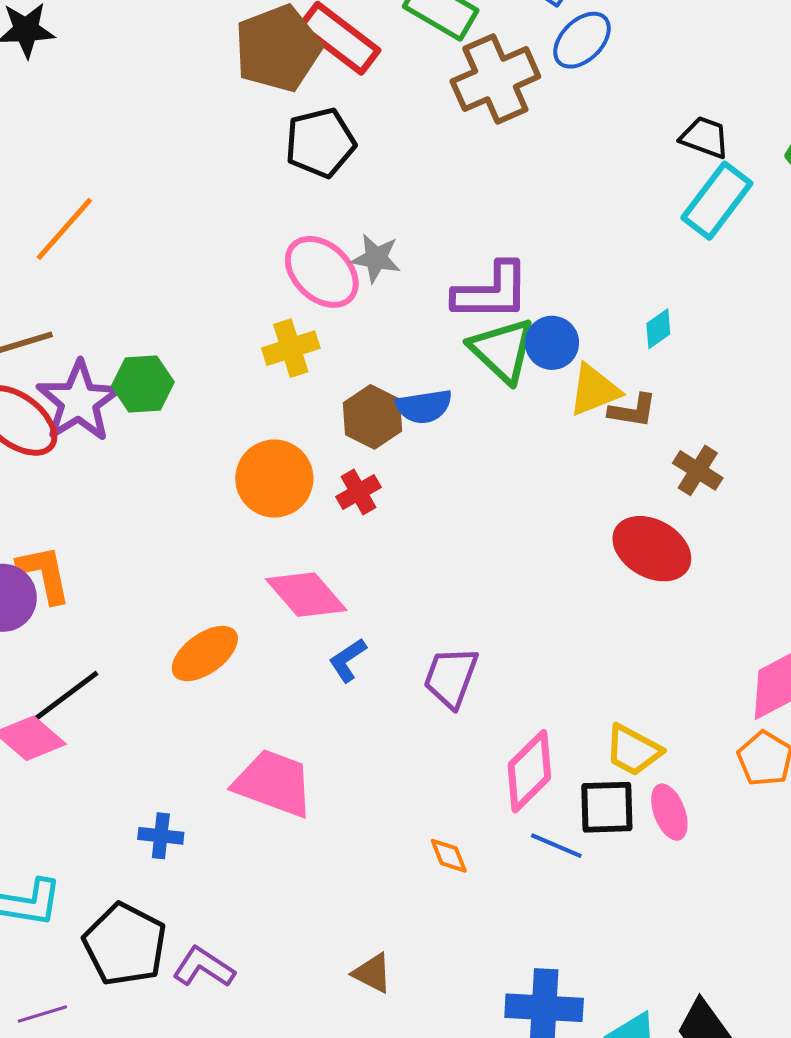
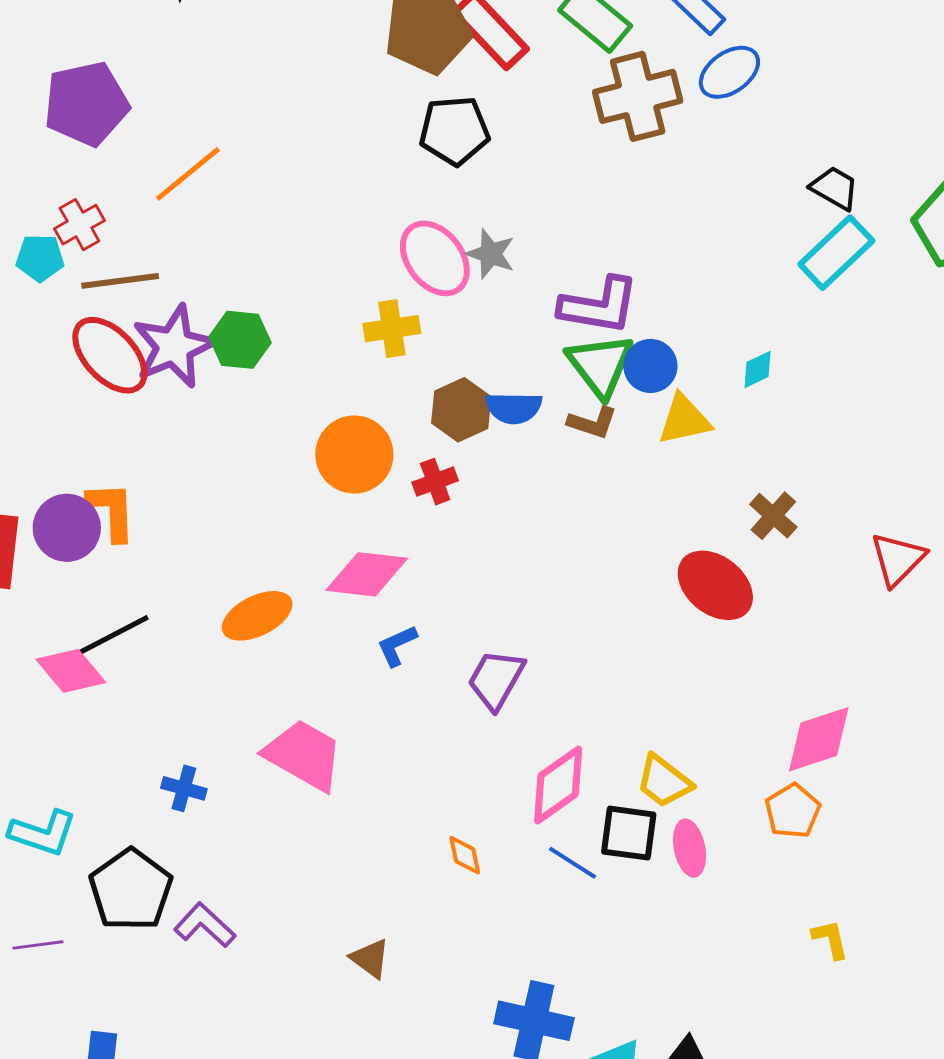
brown L-shape: (633, 411) -> (593, 423), moved
pink diamond: (306, 595) -> (367, 574), turned -52

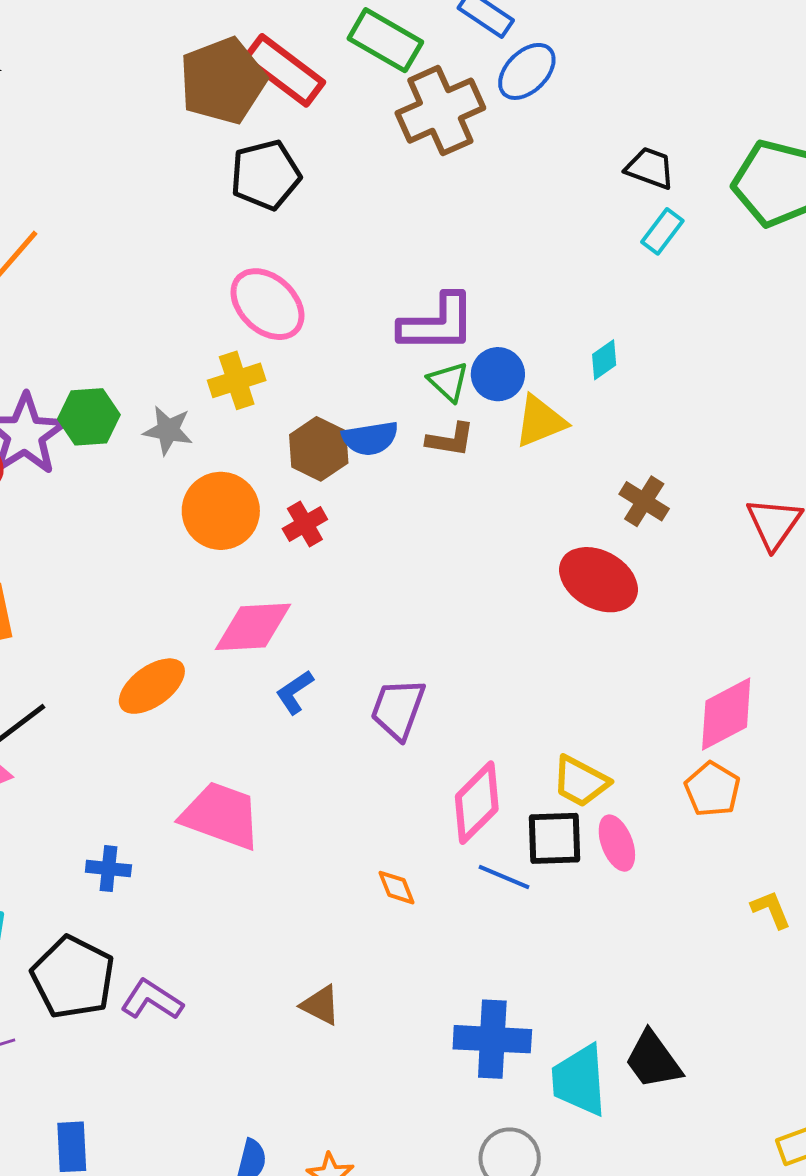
cyan rectangle: (836, 253) -> (662, 231), size x0.6
gray star: (491, 254) -> (168, 430), moved
green triangle: (600, 365) -> (448, 382), size x0.6

